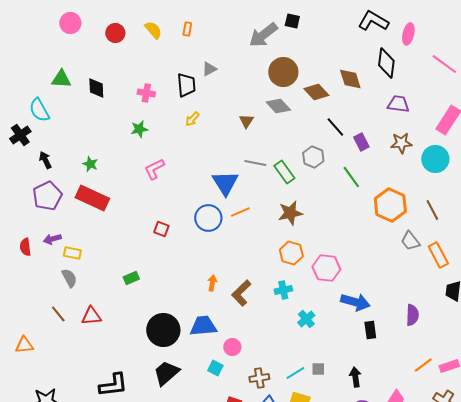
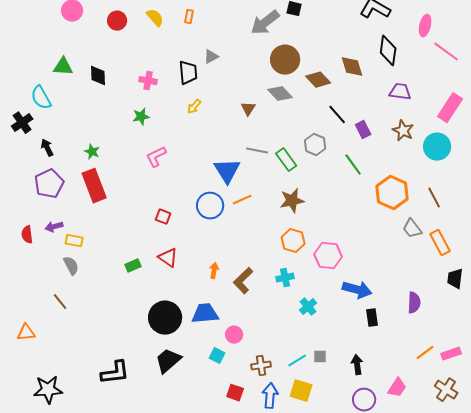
pink ellipse: (408, 34) -> (425, 26), moved
brown star: (401, 143) -> (403, 131), turned 30
red rectangle: (92, 198) -> (94, 186), turned 44
red triangle: (91, 316) -> (168, 258), moved, turned 40

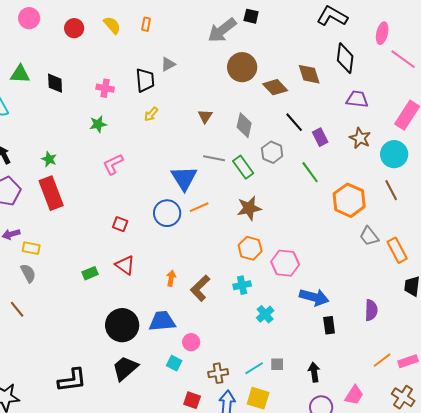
gray diamond: (280, 94) -> (244, 125), moved, turned 55
brown line: (434, 198) -> (391, 190), moved

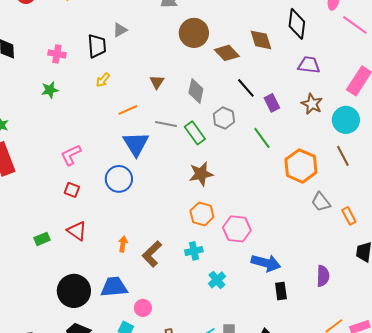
pink L-shape: (113, 164) -> (71, 155), moved
orange line: (199, 207) -> (128, 110), moved
orange rectangle: (397, 250) -> (349, 216), size x0.7

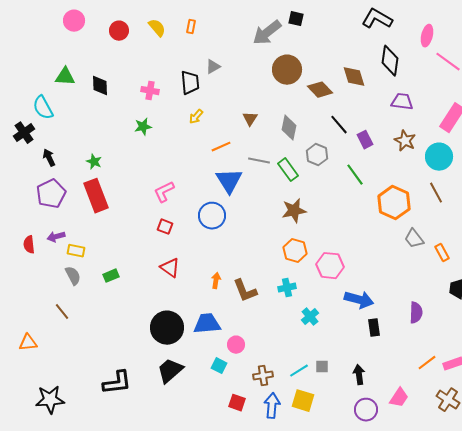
green rectangle: (42, 239) -> (111, 276), moved
brown L-shape: (152, 254) -> (245, 291), turned -68

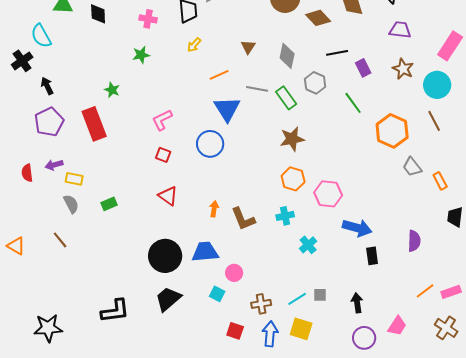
black line: (339, 125) -> (337, 53), turned -60
green star: (94, 162) -> (112, 90), moved
orange triangle: (28, 343) -> (16, 246), moved, turned 36

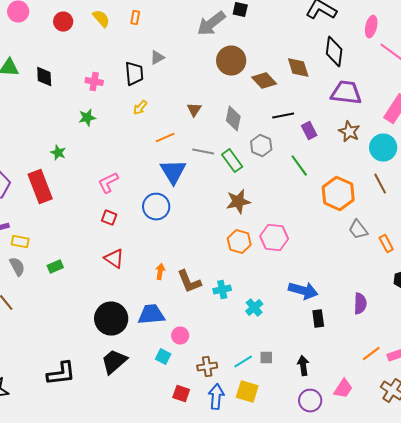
purple trapezoid: (400, 30) -> (346, 93), size x1.4
pink hexagon: (328, 194) -> (274, 238), moved
cyan cross: (285, 216) -> (222, 290), moved

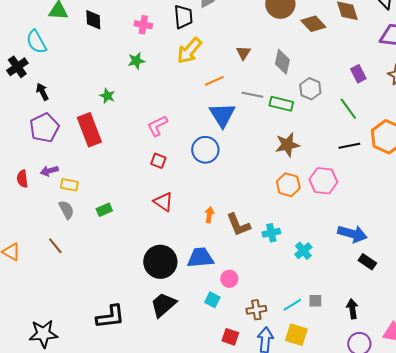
yellow arrow: (140, 108) -> (189, 51), size x1.8
black line: (283, 116) -> (349, 146), moved
green rectangle: (232, 161) -> (281, 104), turned -40
black rectangle: (318, 319) -> (367, 262), turned -48

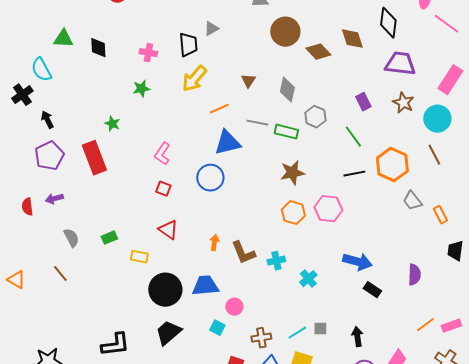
blue triangle: (222, 115) -> (227, 143), turned 48
pink L-shape: (157, 126) -> (162, 154), turned -30
yellow rectangle: (69, 185) -> (139, 257), moved

